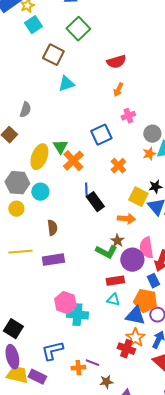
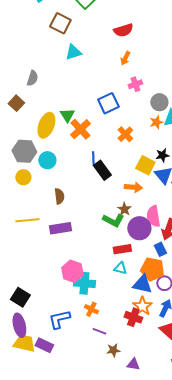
orange cross: (78, 368) -> (91, 309), moved, turned 32

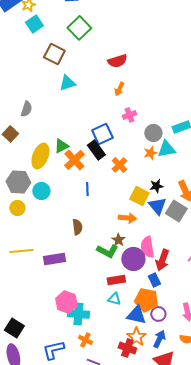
green triangle: (67, 115) -> (61, 146), turned 35
black rectangle: (102, 170) -> (96, 150), moved
brown semicircle: (59, 196) -> (77, 227), moved

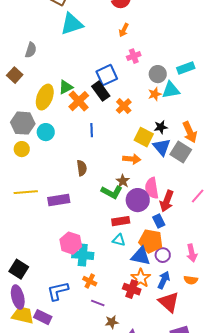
cyan triangle: (67, 83) -> (72, 24), size x1.4

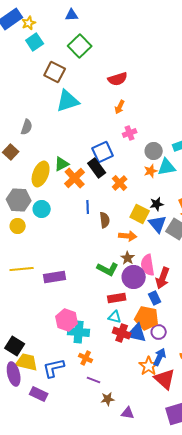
brown semicircle: (82, 168) -> (105, 220), moved
brown star: (123, 181) -> (128, 258), moved
orange star: (141, 278) -> (149, 366), moved
red cross: (132, 289) -> (122, 333), moved
yellow trapezoid: (23, 315) -> (27, 362), moved

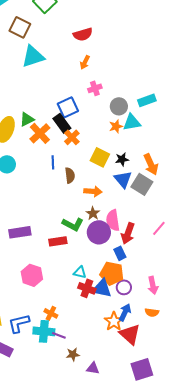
orange cross: (120, 183) -> (72, 137), moved
yellow square: (140, 214) -> (100, 157), moved
red rectangle: (117, 298) -> (58, 241), moved
cyan cross: (79, 332) -> (44, 331), moved

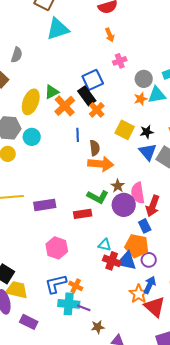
orange arrow: (85, 62) -> (110, 35), turned -48
orange arrow: (93, 191) -> (101, 164), moved, size x1.4
blue L-shape: (19, 323) -> (56, 284), moved

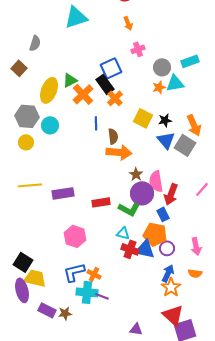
green L-shape: (98, 197) -> (129, 209), moved
orange star: (139, 294) -> (171, 287), moved
red triangle: (155, 307) -> (173, 315), moved
brown star: (98, 327) -> (65, 313), moved

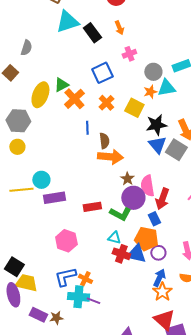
black rectangle: (105, 84) -> (92, 33), moved
yellow square: (143, 118) -> (134, 108), moved
black star: (165, 120) -> (156, 125), size x1.5
cyan circle: (50, 125) -> (41, 180), moved

